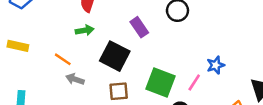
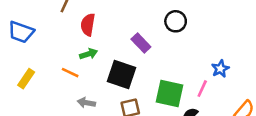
yellow rectangle: (18, 46) -> (26, 79), turned -60
orange line: (63, 59) -> (70, 73), moved

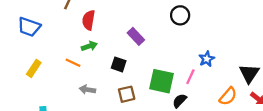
black circle: (176, 21) -> (180, 15), moved
black square: (121, 75) -> (119, 64), size x0.6

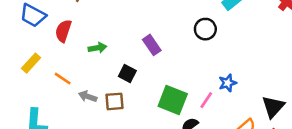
red semicircle: (89, 20) -> (63, 31), moved
orange line: (73, 63) -> (63, 79), moved
brown square: (127, 94) -> (115, 101), moved

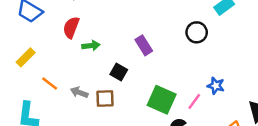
red semicircle: (63, 31) -> (71, 27), moved
orange line: (63, 79) -> (50, 83), moved
blue star: (228, 83) -> (216, 86), turned 30

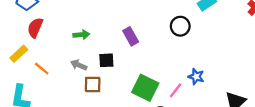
red semicircle: (71, 27) -> (35, 28), moved
yellow rectangle: (26, 57) -> (19, 54), moved
black square: (119, 72) -> (106, 60), turned -35
gray arrow: (79, 92) -> (79, 65), moved

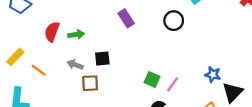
red semicircle: (35, 28) -> (52, 32), moved
purple rectangle: (131, 36) -> (126, 18), moved
blue star: (196, 77) -> (213, 75), moved
green square: (145, 88) -> (152, 80), moved, size x0.6

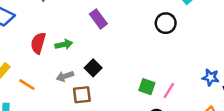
purple rectangle: (126, 18) -> (98, 19), moved
black square: (102, 59) -> (93, 68), turned -35
gray arrow: (75, 65) -> (65, 76), turned -35

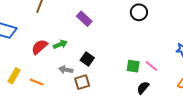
red semicircle: (38, 43) -> (39, 47), turned 42
gray arrow: (65, 76) -> (66, 70), turned 40
pink line: (169, 90) -> (151, 66), turned -72

